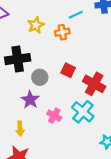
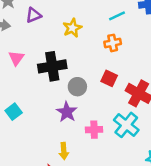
orange cross: (62, 32) -> (113, 43), moved
pink cross: (54, 116) -> (94, 130), turned -32
yellow arrow: (20, 129) -> (64, 151), moved

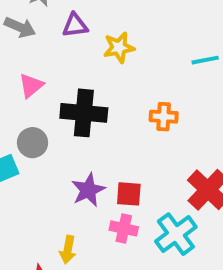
yellow star: (72, 28) -> (119, 47), moved
orange cross: (113, 43) -> (164, 117), moved
red square: (109, 78) -> (129, 194), moved, turned -35
gray circle: (77, 87) -> (32, 143), moved

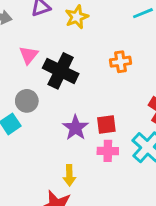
pink triangle: (31, 86) -> (29, 55), moved
black cross: (84, 113) -> (61, 71), turned 32

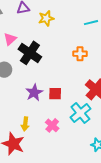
orange cross: (121, 62) -> (80, 54), moved
pink cross: (108, 151) -> (52, 125), moved, turned 32

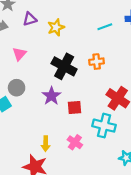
black cross: (30, 53) -> (64, 66), moved
purple star: (34, 93) -> (51, 96), moved
cyan cross: (80, 113) -> (104, 126), turned -30

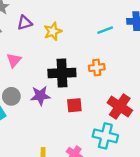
black cross: (64, 66) -> (62, 73), turned -30
purple star: (51, 96) -> (40, 96), moved, turned 30
red square: (74, 108) -> (74, 105), moved

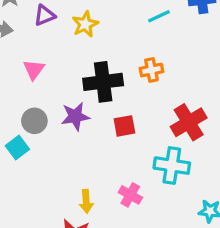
red cross: (120, 106) -> (189, 122), turned 30

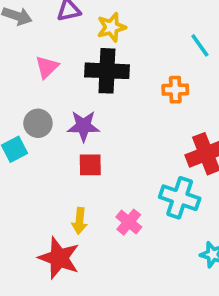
cyan line: (159, 16) -> (200, 45), moved, turned 70
black cross: (103, 82) -> (107, 71), moved
red square: (124, 126) -> (90, 165), moved

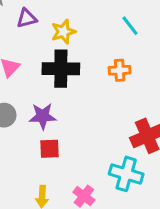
cyan line: (200, 45) -> (130, 26), moved
orange cross: (175, 90) -> (120, 70), moved

